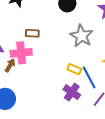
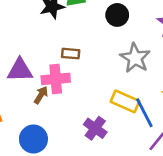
yellow rectangle: (74, 69) -> (125, 101), size x1.5
purple cross: (72, 92) -> (95, 128), moved

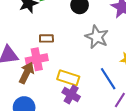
brown arrow: (41, 95) -> (27, 73), size x1.5
yellow rectangle: (125, 101) -> (68, 78), moved

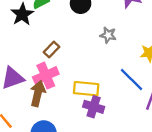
gray star: (97, 37) -> (108, 35), size x0.6
brown rectangle: (46, 38) -> (51, 50), turned -32

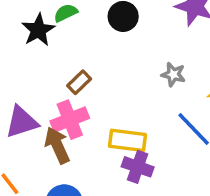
gray star: (108, 35) -> (173, 74), moved
brown arrow: (38, 94) -> (57, 145), turned -40

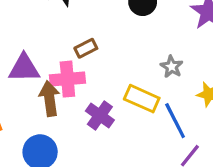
yellow rectangle: (128, 140) -> (142, 99), moved
purple cross: (138, 167) -> (100, 116), moved

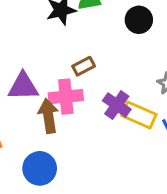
purple cross: (100, 116) -> (117, 105), moved

